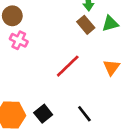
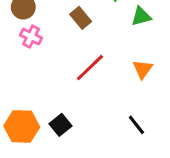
brown rectangle: (86, 25) -> (81, 18), moved
black line: (84, 114) -> (136, 125), moved

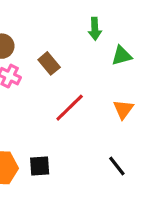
brown rectangle: (81, 18) -> (49, 63), moved
black square: (60, 125) -> (40, 166), turned 35

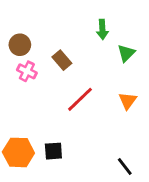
green triangle: (122, 56) -> (126, 53), turned -30
black line: (117, 166) -> (125, 166), moved

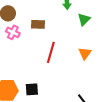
brown rectangle: (62, 60) -> (38, 24), turned -48
red line: (80, 99) -> (51, 52), turned -30

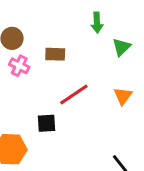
red line: (51, 52) -> (74, 95), turned 40
black square: (32, 89) -> (47, 123), moved

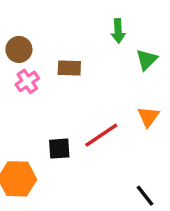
pink cross: (19, 66) -> (27, 81), turned 30
red line: (74, 95) -> (101, 135), moved

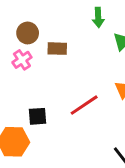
brown circle: (19, 49) -> (28, 33), moved
black square: (59, 149) -> (37, 116), moved

